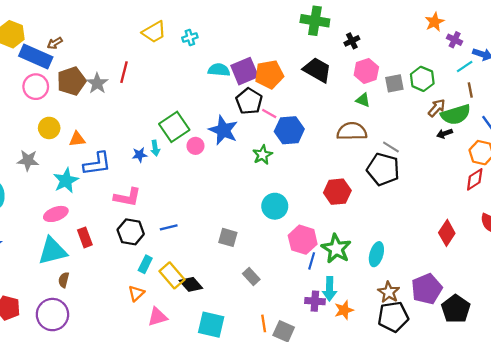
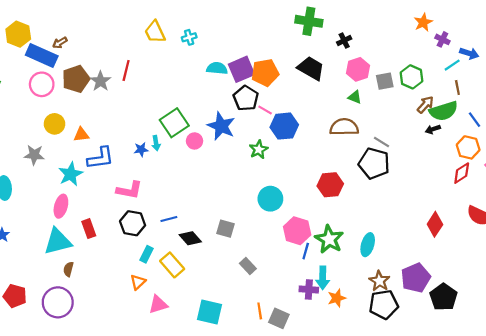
yellow trapezoid: (154, 32) -> (155, 32), turned 95
pink ellipse: (56, 214) -> (61, 206), turned -55
black diamond: (191, 284) -> (190, 238), moved

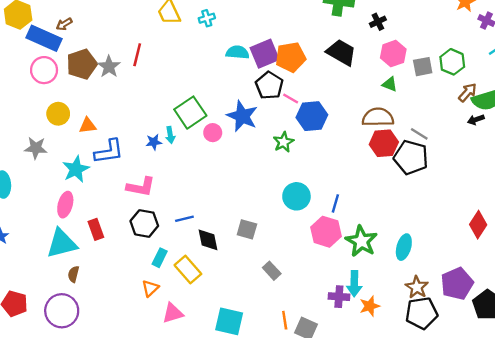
red hexagon: (330, 185) -> (384, 143), moved
black diamond: (190, 238) -> (208, 240), turned 30
blue line: (306, 251) -> (335, 203), moved

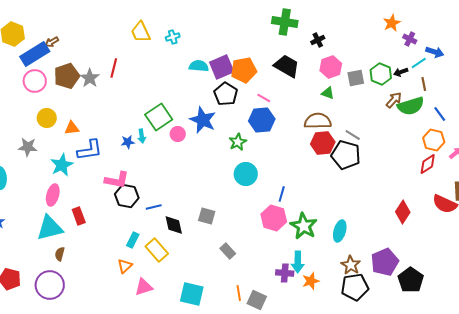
blue rectangle: (44, 38) -> (35, 54), turned -56
pink line: (291, 98) -> (264, 98), moved
black arrow: (476, 120) -> (401, 72), moved
cyan circle: (296, 196) -> (246, 174), moved
black hexagon: (144, 223) -> (127, 196), moved

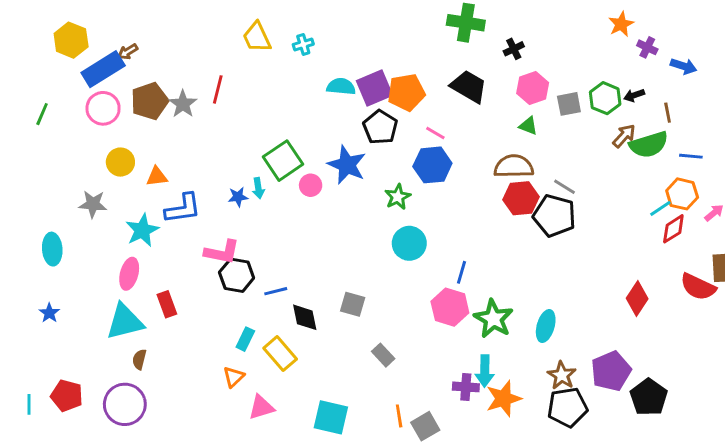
cyan line: (419, 63) -> (660, 208), moved
blue line: (440, 114) -> (691, 156), turned -49
orange star: (311, 281) -> (504, 399), size x1.4
gray square: (257, 300) -> (425, 426), turned 36

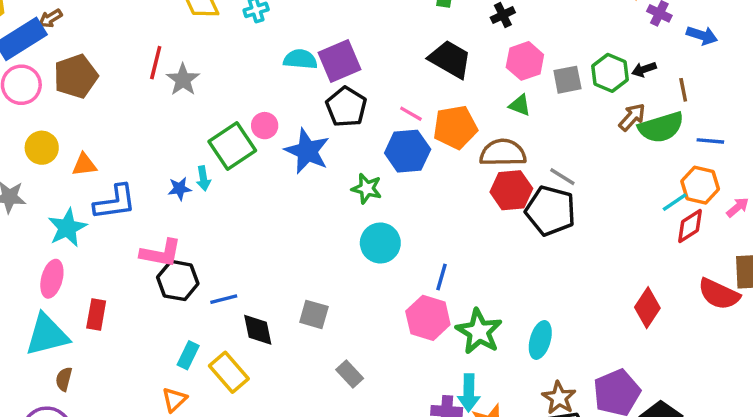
orange pentagon: (406, 92) -> (455, 127), moved
gray star: (183, 104) -> (183, 80), moved
pink circle: (311, 185) -> (265, 126), moved
green star: (398, 197) -> (367, 189), turned -30
red rectangle: (167, 304) -> (96, 314), turned 30

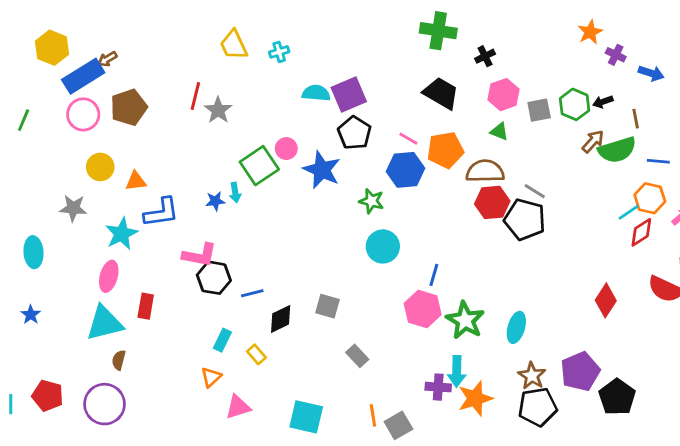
black diamond: (258, 330) -> (281, 319), turned 76
yellow rectangle: (229, 372) -> (256, 354), size x0.6

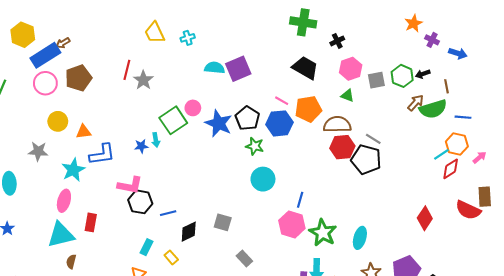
black pentagon: (354, 133) -> (247, 118), moved

